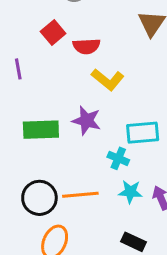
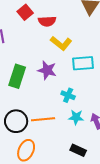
green rectangle: (41, 130) -> (17, 76), turned -70
cyan rectangle: (143, 133) -> (83, 63), moved

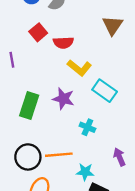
cyan rectangle: (83, 63) -> (105, 91), turned 40
cyan star: (76, 117) -> (85, 172), moved

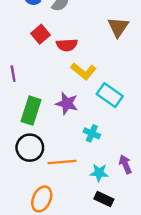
purple line: (12, 60) -> (13, 74), moved
black circle: (28, 157) -> (30, 148), moved
cyan star: (85, 172) -> (99, 173), moved

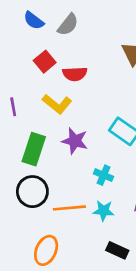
yellow L-shape: (84, 71) -> (57, 104), moved
cyan star: (99, 173) -> (104, 211), moved

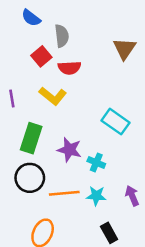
gray semicircle: (68, 25) -> (62, 36), moved, turned -45
purple star: (75, 141) -> (69, 150), moved
black rectangle: (117, 250) -> (109, 233), turned 36

